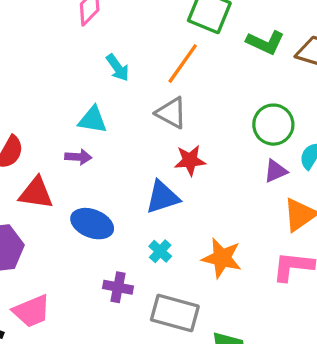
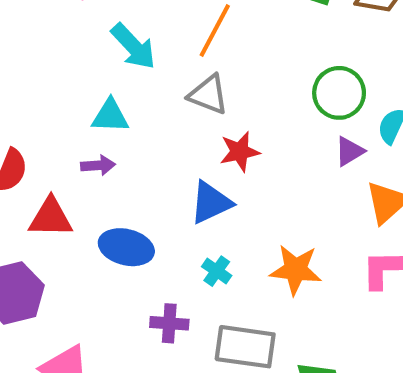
cyan arrow: (118, 68) -> (133, 46), size x1.4

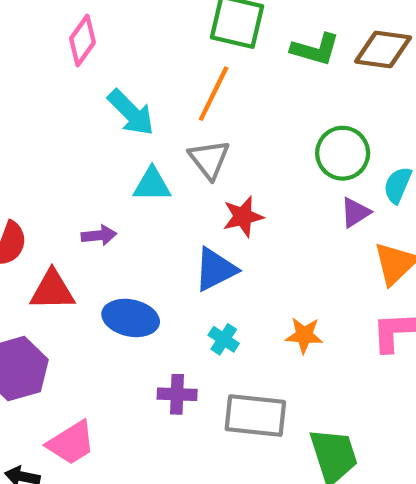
gray triangle: (208, 95) -> (209, 159), turned 33
cyan triangle: (110, 116) -> (152, 185), moved
orange star: (296, 270) -> (304, 335), size x0.7

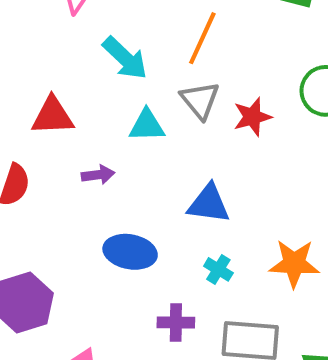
red star: (243, 217) -> (252, 117), moved
blue triangle: (215, 269) -> (209, 204), turned 36
red triangle: (52, 290) -> (53, 116), moved
orange star: (304, 335) -> (294, 263), size x1.4

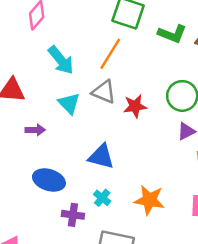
gray triangle: (200, 100) -> (104, 92), turned -35
cyan triangle: (147, 126) -> (69, 103), turned 40
purple cross: (176, 323) -> (73, 215), moved

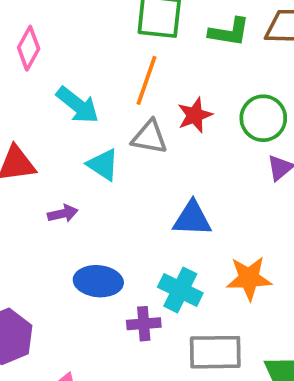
red star: (135, 106) -> (195, 115), moved
blue triangle: (101, 157) -> (192, 219), moved
cyan cross: (102, 198) -> (180, 290), size x1.6

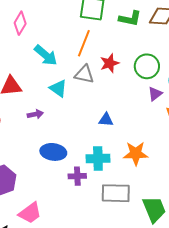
blue triangle: (192, 219) -> (106, 120), size x0.7
cyan cross: (180, 290) -> (98, 158), turned -30

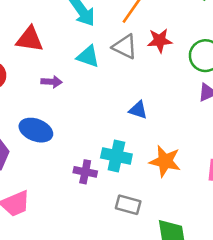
cyan triangle: (58, 88) -> (88, 56), turned -30
blue ellipse: (53, 152) -> (36, 130), moved
gray rectangle: (116, 193) -> (128, 205), size x0.7

